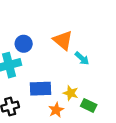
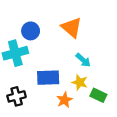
cyan arrow: (82, 58) -> (83, 60), moved

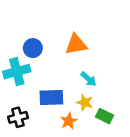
orange triangle: (71, 27) -> (76, 44), turned -50

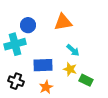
black cross: (18, 117) -> (16, 81), turned 35
orange star: (69, 121) -> (46, 87), moved

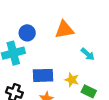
cyan arrow: (73, 50) -> (88, 54), moved

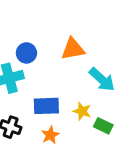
cyan arrow: (88, 54) -> (102, 79), size x1.5

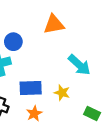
orange triangle: (73, 49) -> (54, 24), moved
green rectangle: (103, 126) -> (92, 113), moved

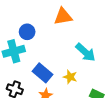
blue rectangle: (31, 88) -> (42, 73), turned 42

